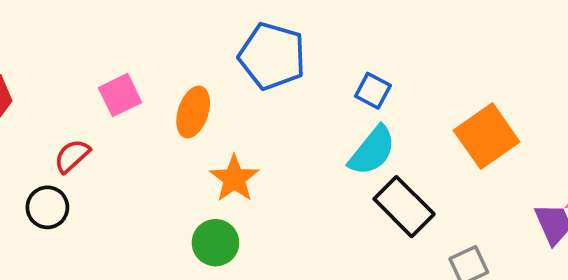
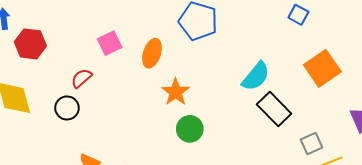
blue square: (373, 91) -> (298, 15), moved
green circle: (215, 243) -> (190, 129), moved

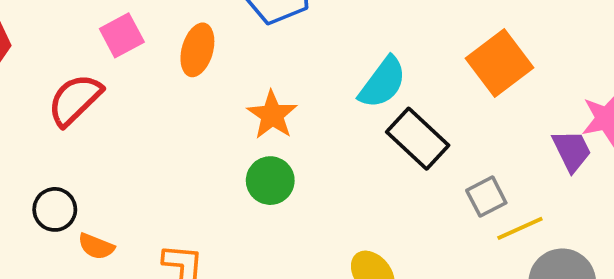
red semicircle: (81, 78) -> (75, 100), size x1.5
orange star: (176, 92) -> (272, 115), moved
black circle: (67, 108) -> (55, 209), moved

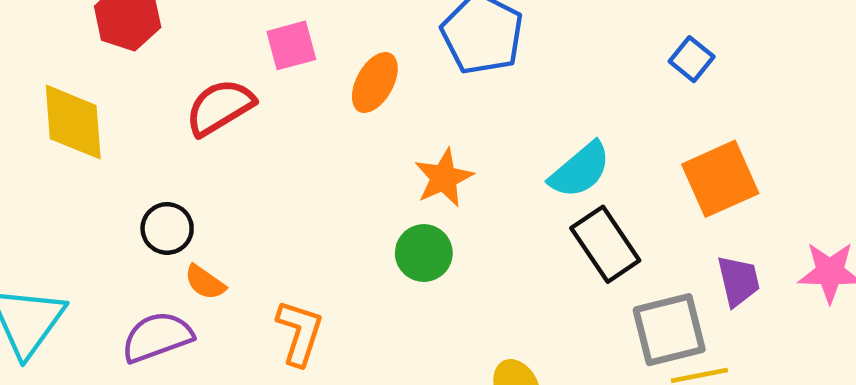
purple trapezoid: (572, 151) -> (738, 281), moved
gray square: (486, 197) -> (669, 330), size x1.6

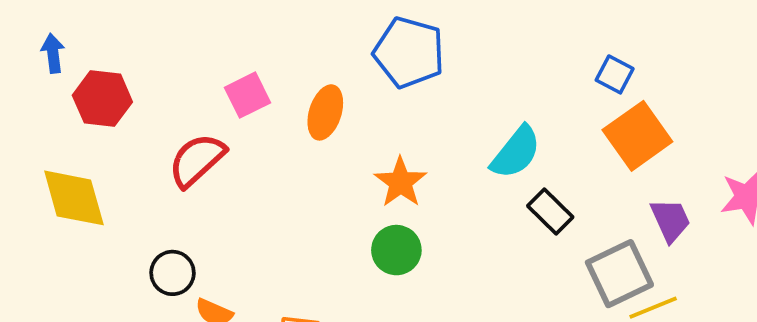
blue square: (692, 59) -> (615, 74), moved
black rectangle: (605, 244) -> (550, 211), size x0.7

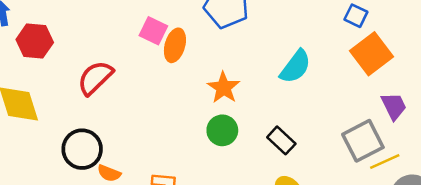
pink square: (247, 95) -> (153, 31), moved, turned -36
black rectangle: (550, 211) -> (281, 140), moved
black circle: (173, 273) -> (82, 149), size x1.4

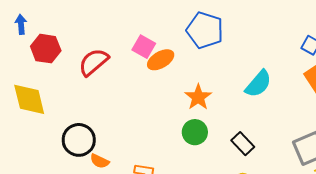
orange ellipse: (175, 45) -> (161, 60), turned 40
red semicircle: (95, 78) -> (94, 62), moved

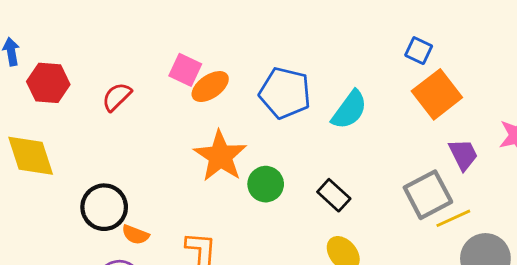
blue pentagon: (205, 30) -> (285, 93), moved
red semicircle: (94, 62) -> (117, 97), size x0.7
orange star: (198, 97) -> (220, 156), moved, size x1.4

